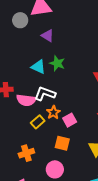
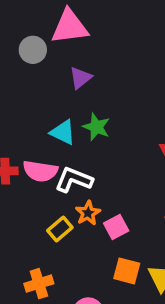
purple triangle: (48, 36) -> (80, 78), turned 48
pink semicircle: (26, 100) -> (40, 171), moved
orange square: (62, 143) -> (127, 271), moved

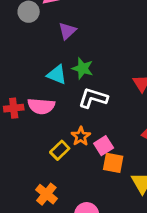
white L-shape: (74, 180) -> (93, 98), moved
orange square: (127, 271) -> (113, 163), moved
orange cross: (39, 284) -> (46, 194), turned -30

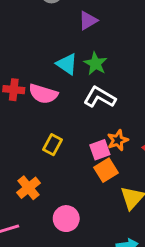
orange star: (81, 136) -> (118, 140), moved
yellow rectangle: (60, 150) -> (53, 145), turned -30
orange square: (113, 163) -> (106, 170), turned 35

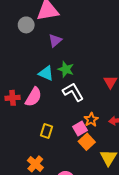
pink semicircle: (43, 94) -> (33, 97), turned -66
white L-shape: (100, 97) -> (73, 92), turned 40

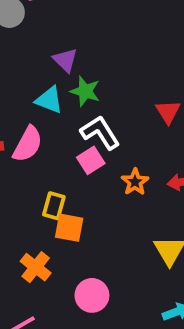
purple triangle: (55, 40) -> (65, 60), moved, turned -32
pink square: (80, 128) -> (91, 160), moved
orange square: (87, 142) -> (69, 228), moved, turned -35

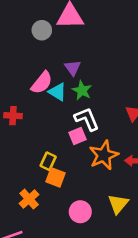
pink semicircle: (28, 144) -> (42, 83), moved
orange star: (135, 182) -> (104, 155), size x1.6
pink circle: (92, 295) -> (80, 212), moved

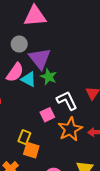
gray circle: (42, 30) -> (19, 44), moved
purple triangle: (73, 68) -> (40, 58), size x1.6
white L-shape: (87, 119) -> (67, 101), moved

